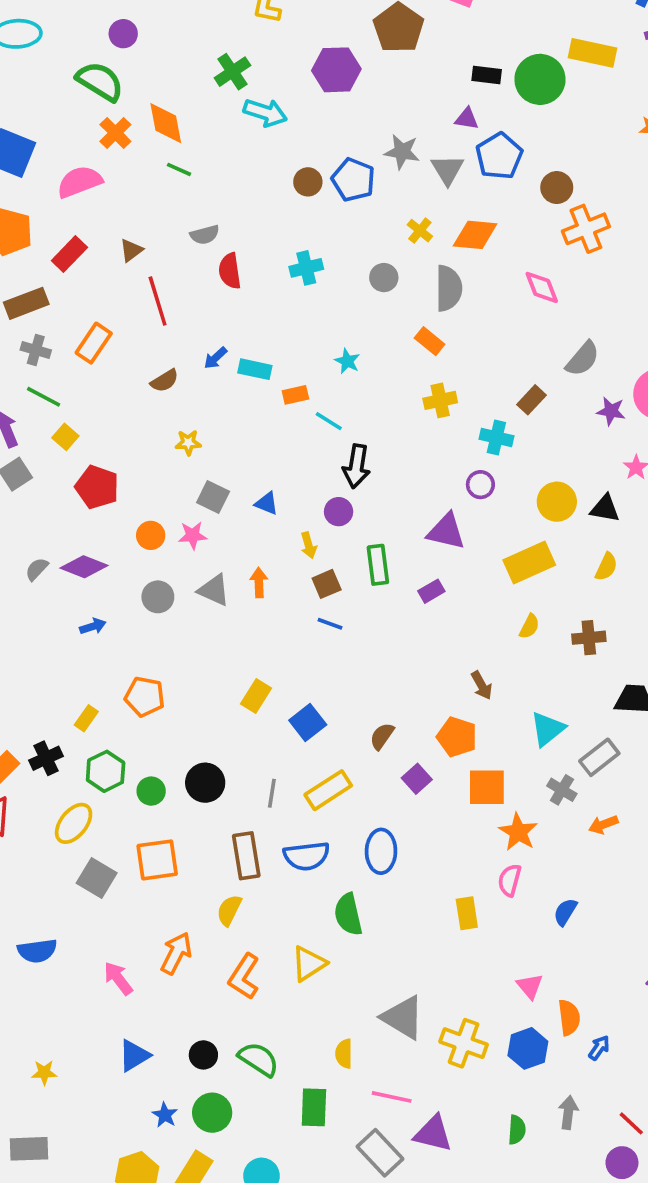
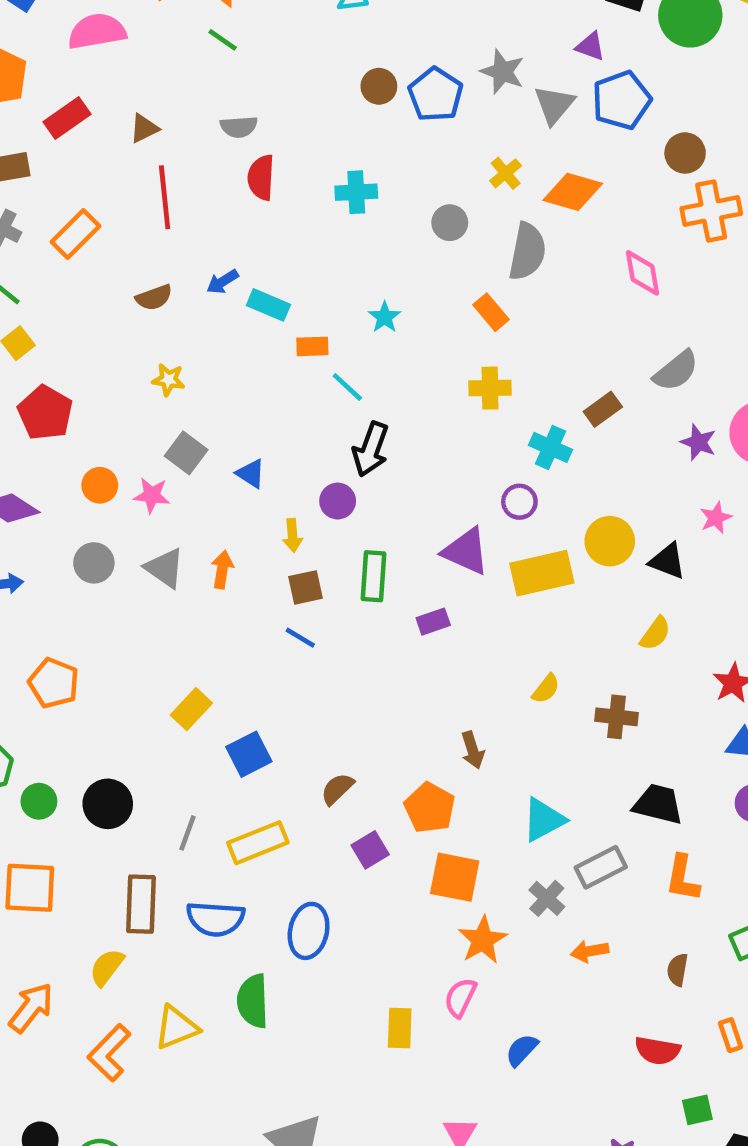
yellow rectangle: (529, 563) -> (542, 573), moved
yellow triangle: (309, 964) -> (176, 1028), moved

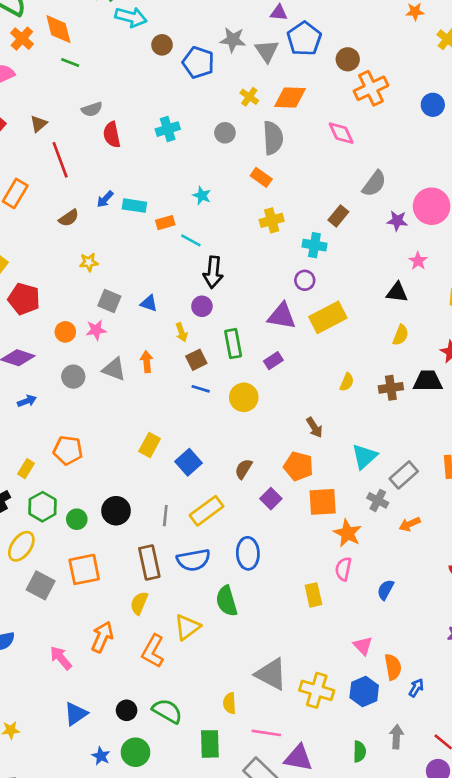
brown circle: (379, 86) -> (162, 45), moved
yellow circle: (610, 541) -> (244, 397), moved
black trapezoid: (658, 804) -> (428, 381), moved

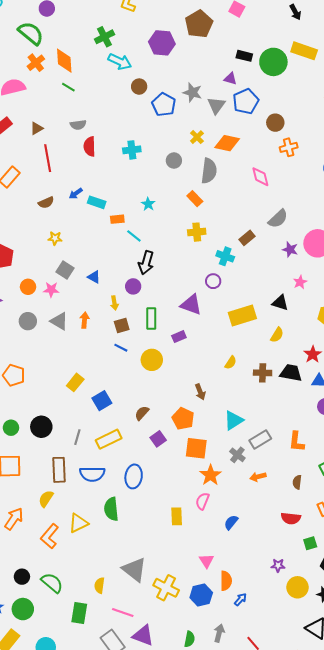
orange cross: (371, 88) -> (289, 147), size x0.7
yellow rectangle: (328, 317) -> (242, 316), moved

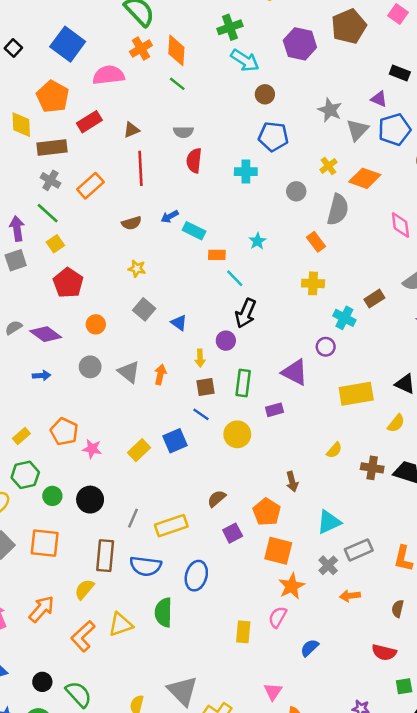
blue pentagon: (164, 105) -> (273, 137), moved, turned -30
pink star: (51, 290) -> (92, 449), moved
blue square: (102, 401) -> (175, 441), moved

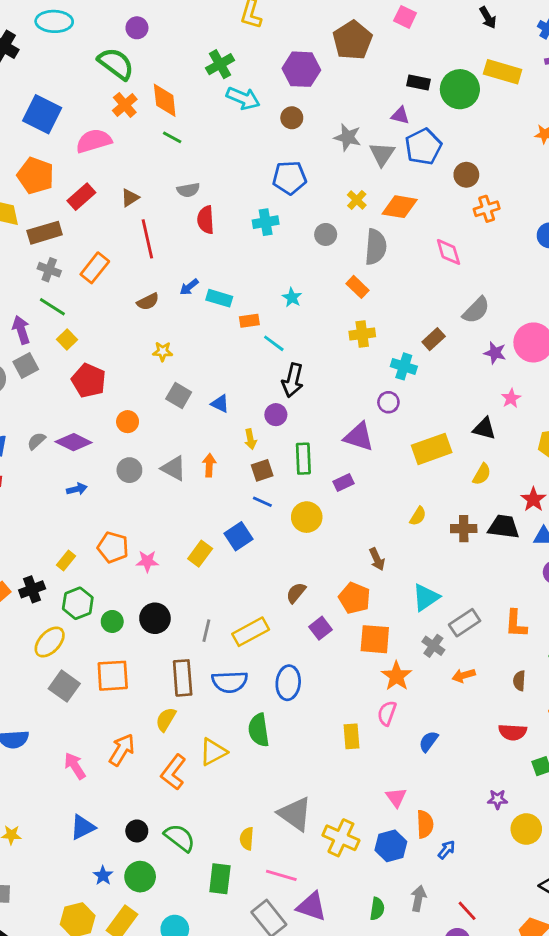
brown circle: (265, 94) -> (292, 118), moved

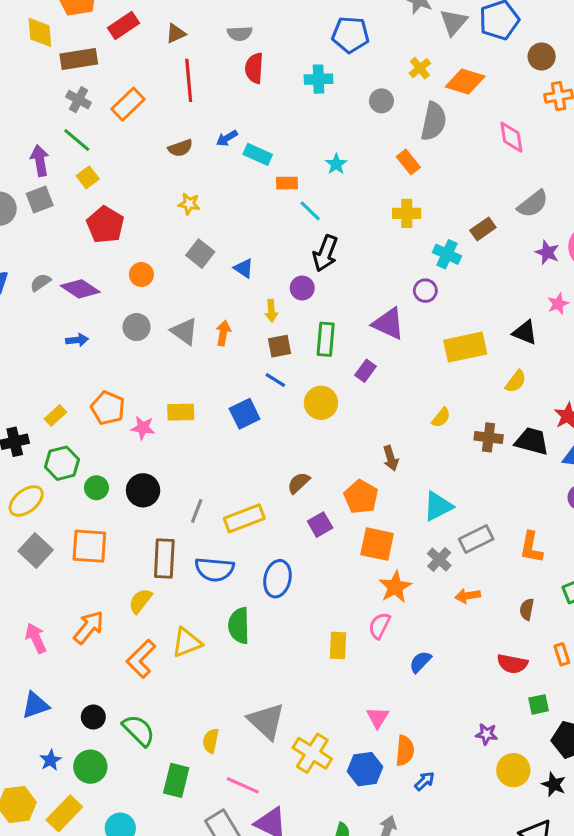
purple rectangle: (344, 483) -> (365, 371), turned -36
yellow rectangle: (200, 554) -> (181, 412), moved, turned 45

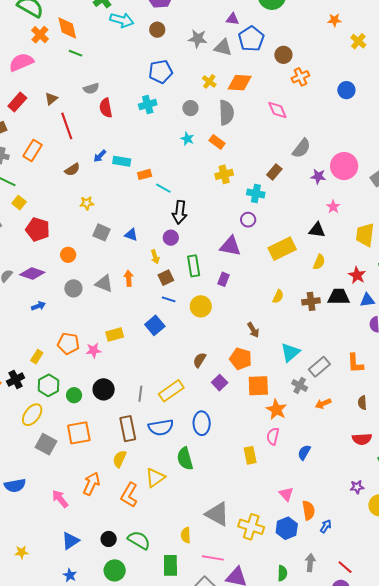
gray triangle: (454, 22) -> (223, 47), turned -42
cyan star: (336, 164) -> (187, 139), moved
blue star: (51, 760) -> (70, 575), moved

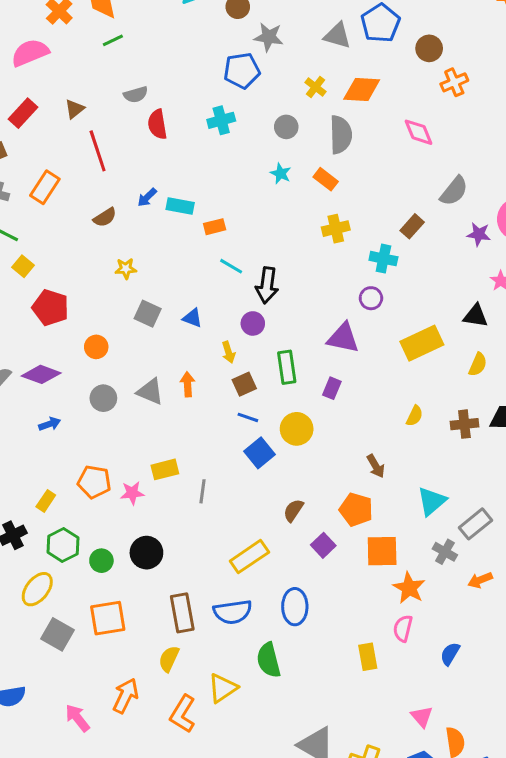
gray star: (198, 39) -> (269, 37), moved
green line: (76, 53) -> (113, 40), turned -48
cyan line: (163, 188) -> (231, 266), moved
blue square: (155, 325) -> (259, 453), moved
gray line: (140, 394) -> (202, 491), moved

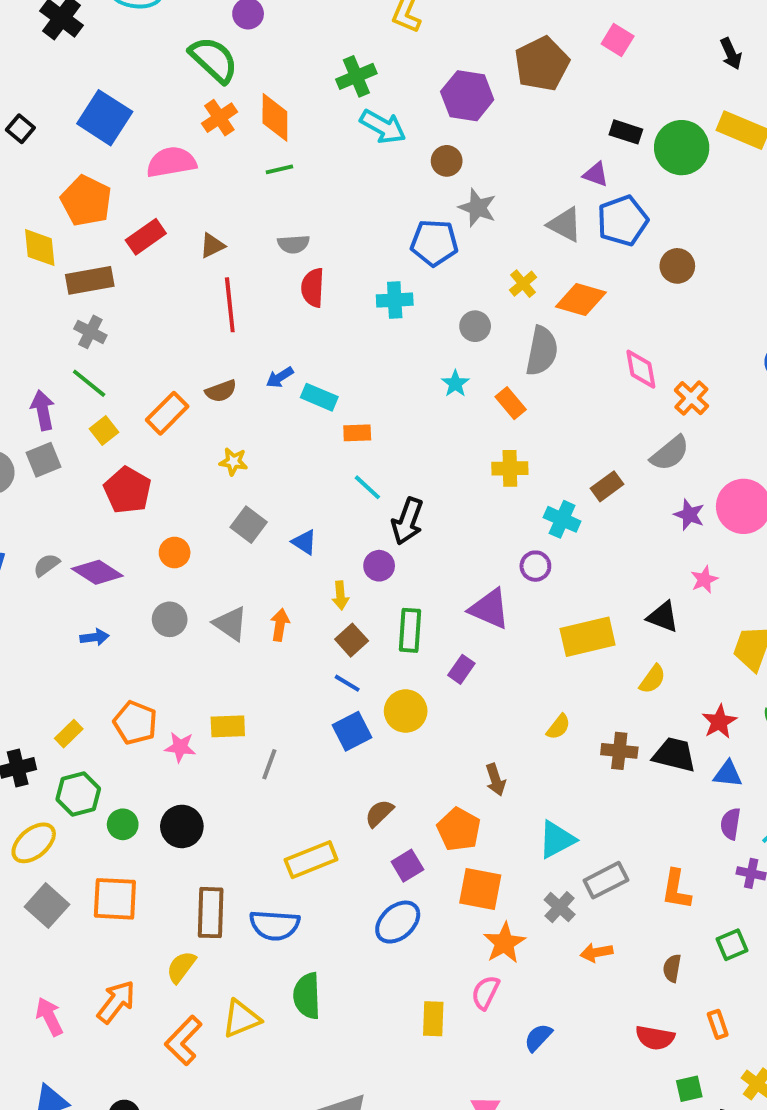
orange cross: (454, 82) -> (691, 398), moved, turned -36
orange rectangle: (45, 187) -> (167, 413), moved
brown square: (244, 384) -> (352, 640), turned -30
blue ellipse: (295, 607) -> (398, 922), moved, turned 36

